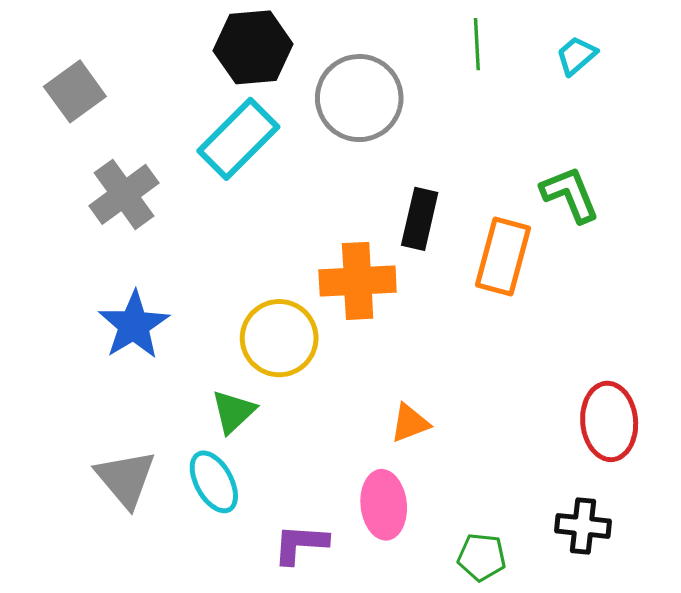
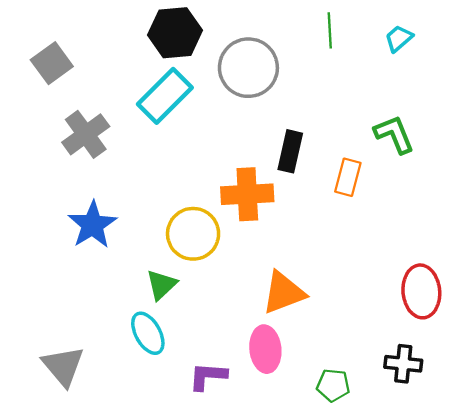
orange rectangle: (503, 256) -> (348, 177), size x0.7
orange triangle: (410, 423) -> (283, 293), size x1.6
gray triangle: (126, 479) -> (63, 366), moved

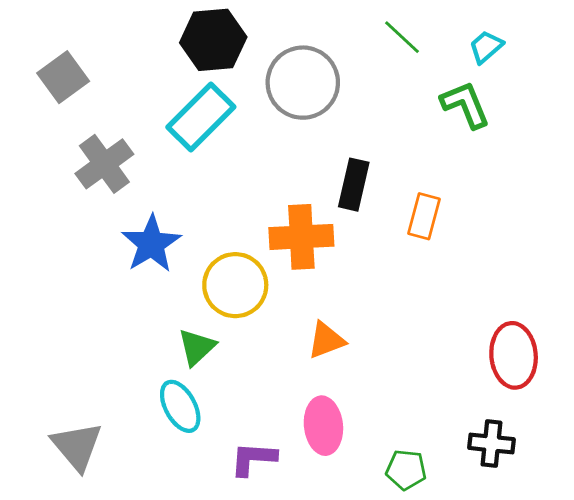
green line: (330, 30) -> (402, 37), turned -44
green L-shape: (394, 134) -> (465, 105), moved
blue star: (92, 225) -> (151, 244), moved
orange triangle: (283, 293) -> (326, 340), moved, size x0.7

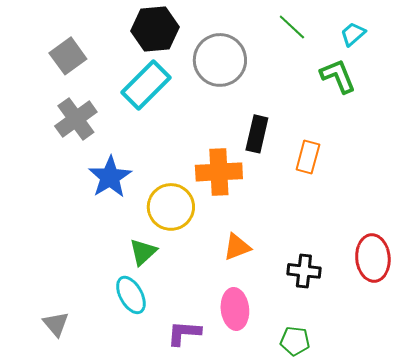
gray square: (63, 77) -> (68, 56), moved
black cross: (492, 444) -> (304, 271), moved
gray triangle: (77, 446) -> (56, 324), size x0.7

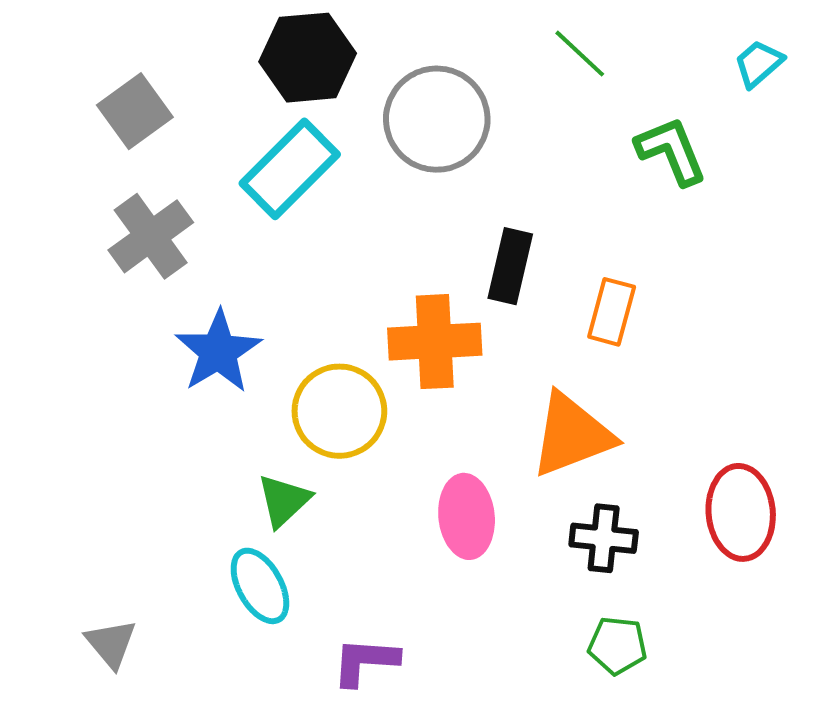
cyan trapezoid: (353, 34) -> (759, 63), moved
orange triangle: (237, 247) -> (572, 435), moved, size x1.6
pink ellipse: (235, 309) -> (467, 516), moved
green pentagon: (295, 341) -> (618, 646), moved

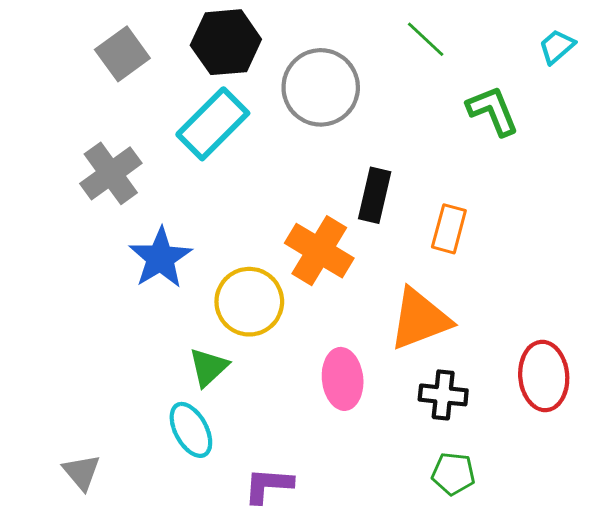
gray square: (135, 111) -> (122, 54), moved
orange cross: (435, 342) -> (319, 251), turned 34

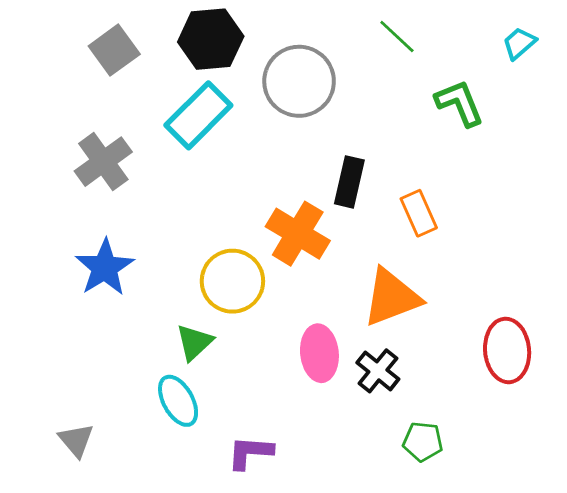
orange rectangle: (449, 229) -> (419, 213), turned -39
blue star: (160, 258) -> (105, 268), moved
black cross: (443, 395) -> (378, 371), moved, turned 33

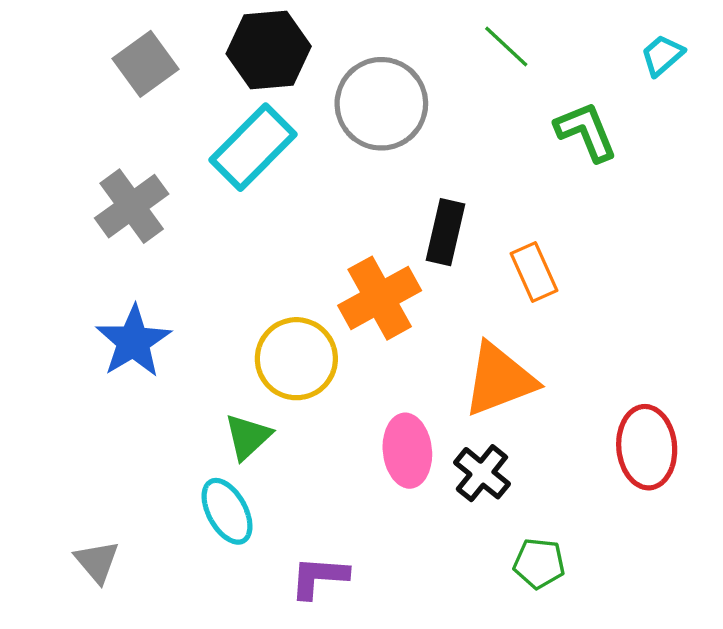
orange cross: (298, 234) -> (380, 298), turned 30

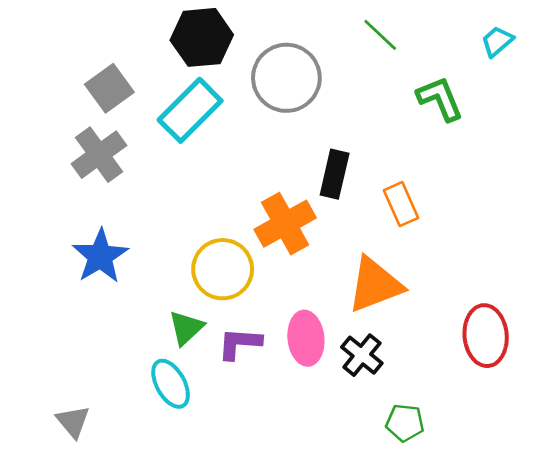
gray square: (145, 64) -> (109, 88), moved
purple L-shape: (319, 577) -> (240, 343), moved

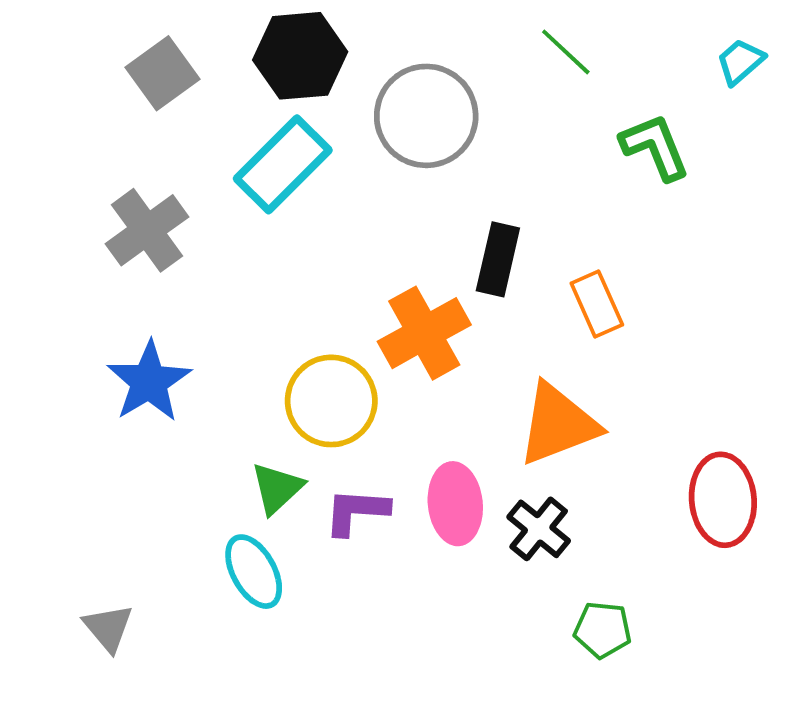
gray square: (109, 88) -> (163, 73), moved

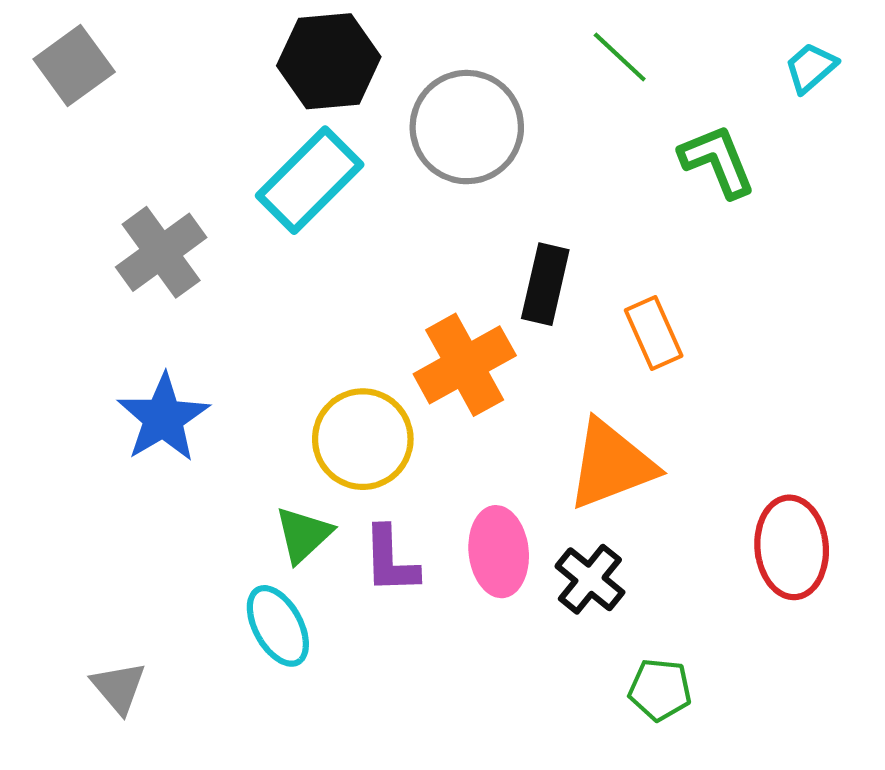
gray square: (163, 73) -> (74, 65), moved
purple L-shape: (356, 511) -> (390, 560), turned -96

